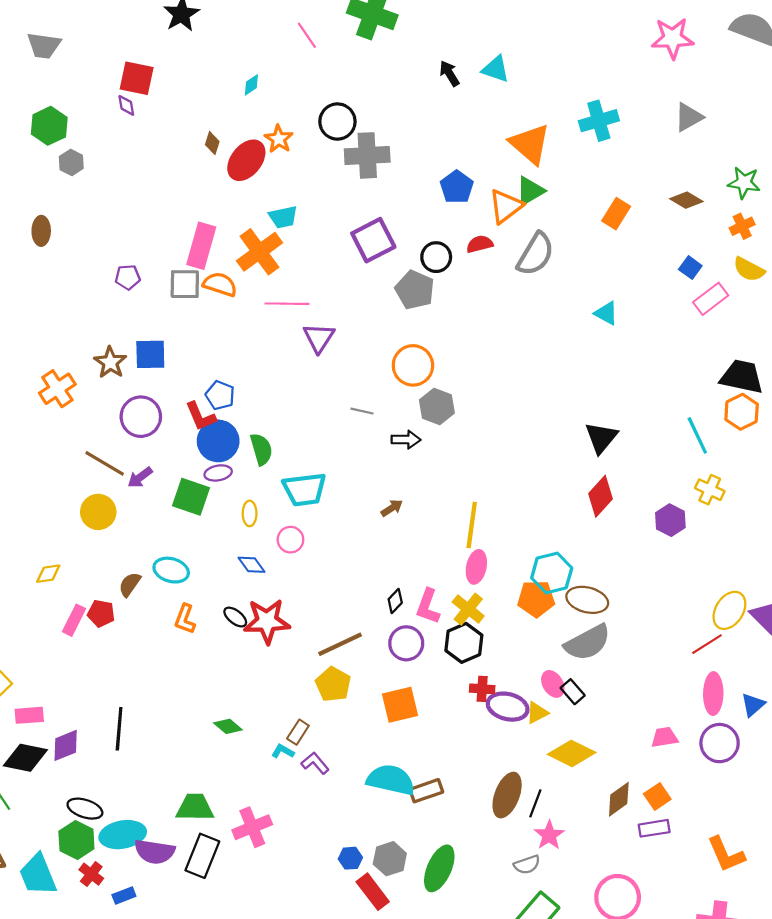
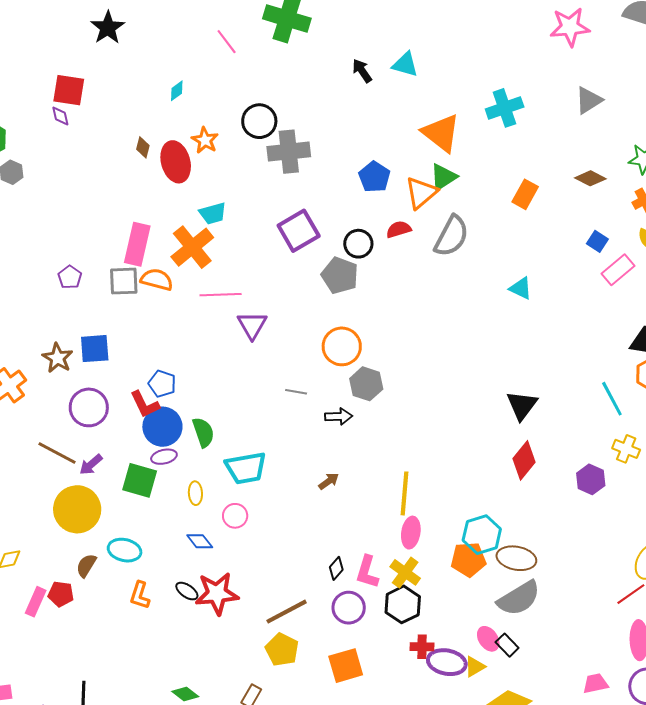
red ellipse: (246, 160) -> (176, 162), turned -51
purple pentagon: (128, 277) -> (70, 277), turned -30
yellow circle: (98, 512) -> (77, 509), moved, size x1.4

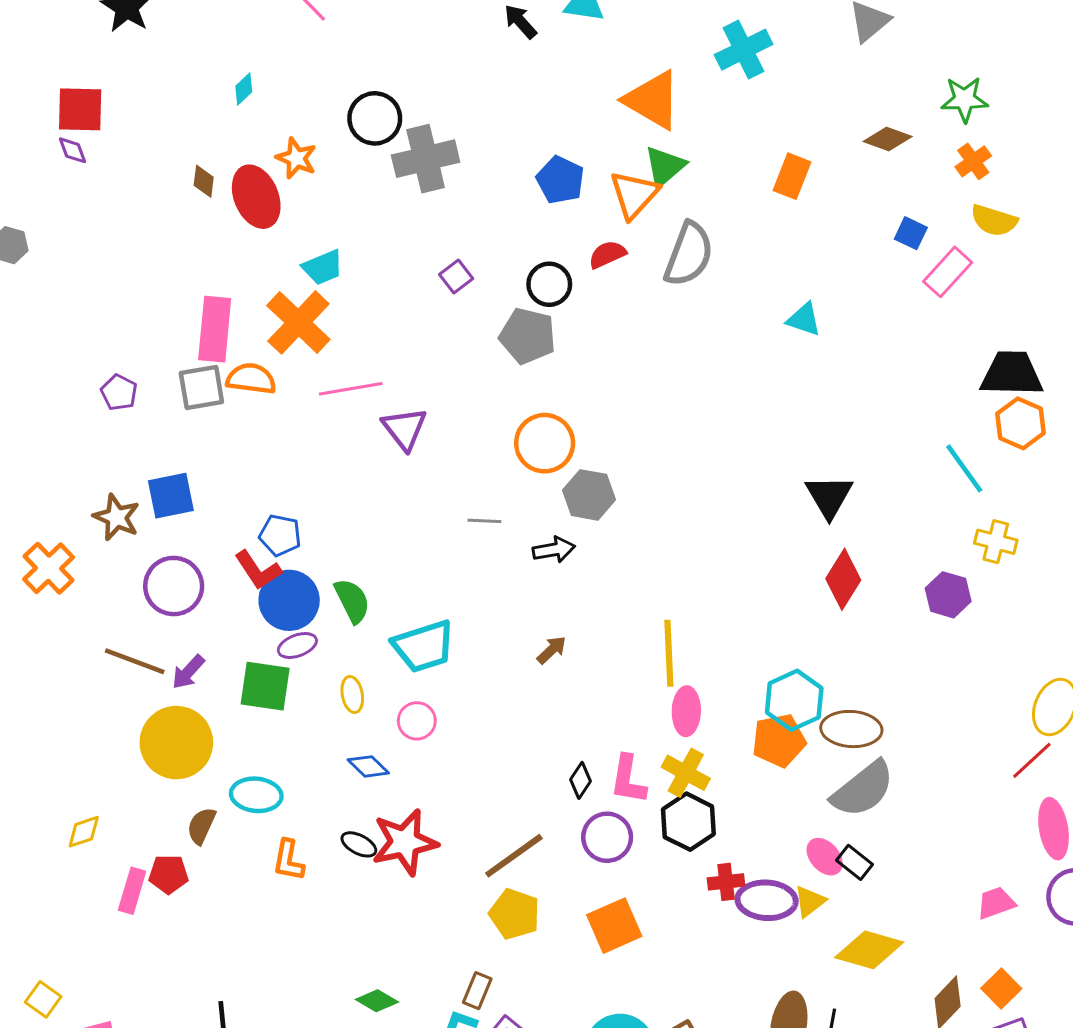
purple square: (299, 231) -> (456, 277), size x0.5

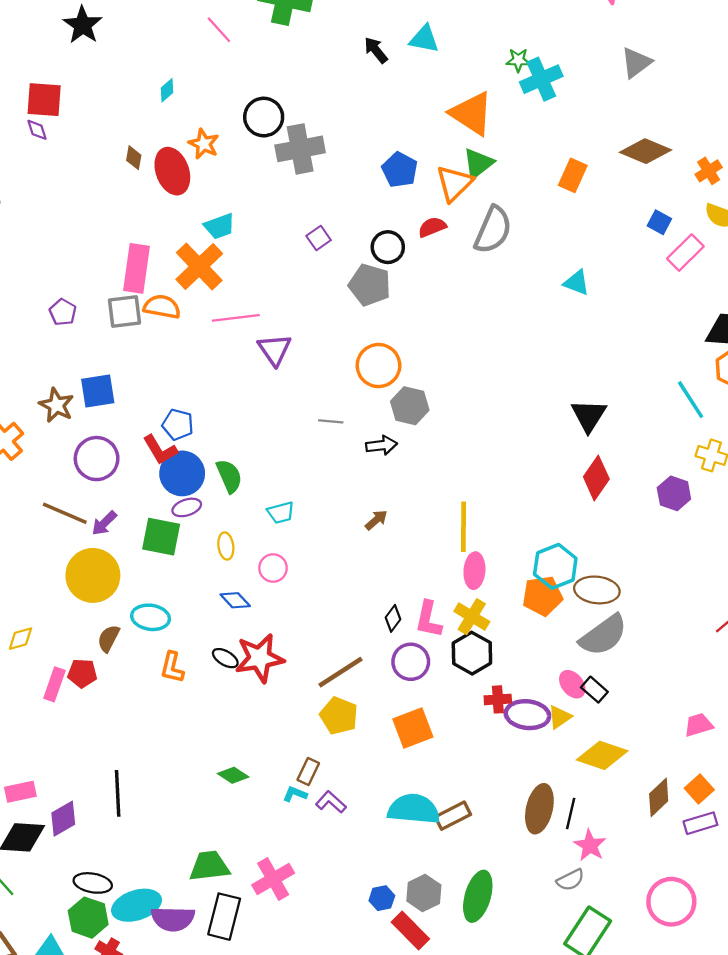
green star: (965, 99) -> (518, 60), moved, size x0.7
brown diamond: (888, 139) -> (646, 151), size x1.4
cyan trapezoid: (424, 646) -> (281, 513), size x0.6

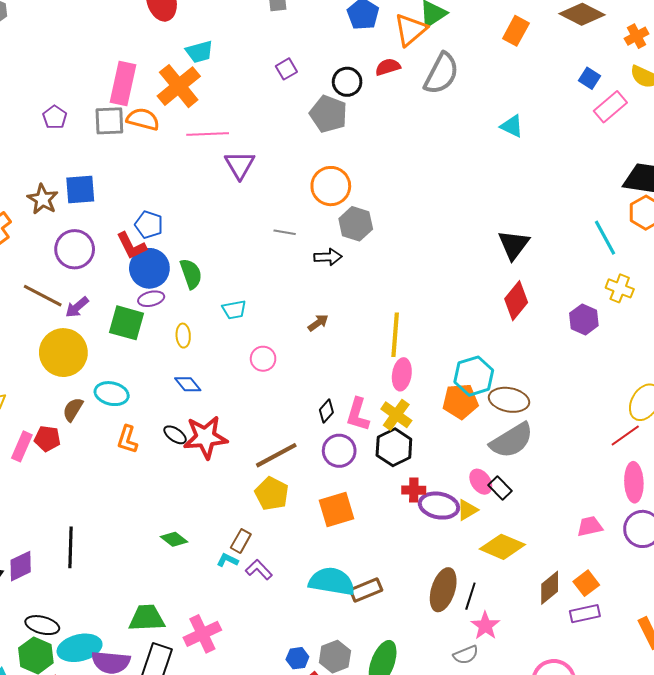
pink circle: (273, 568) -> (263, 359), moved

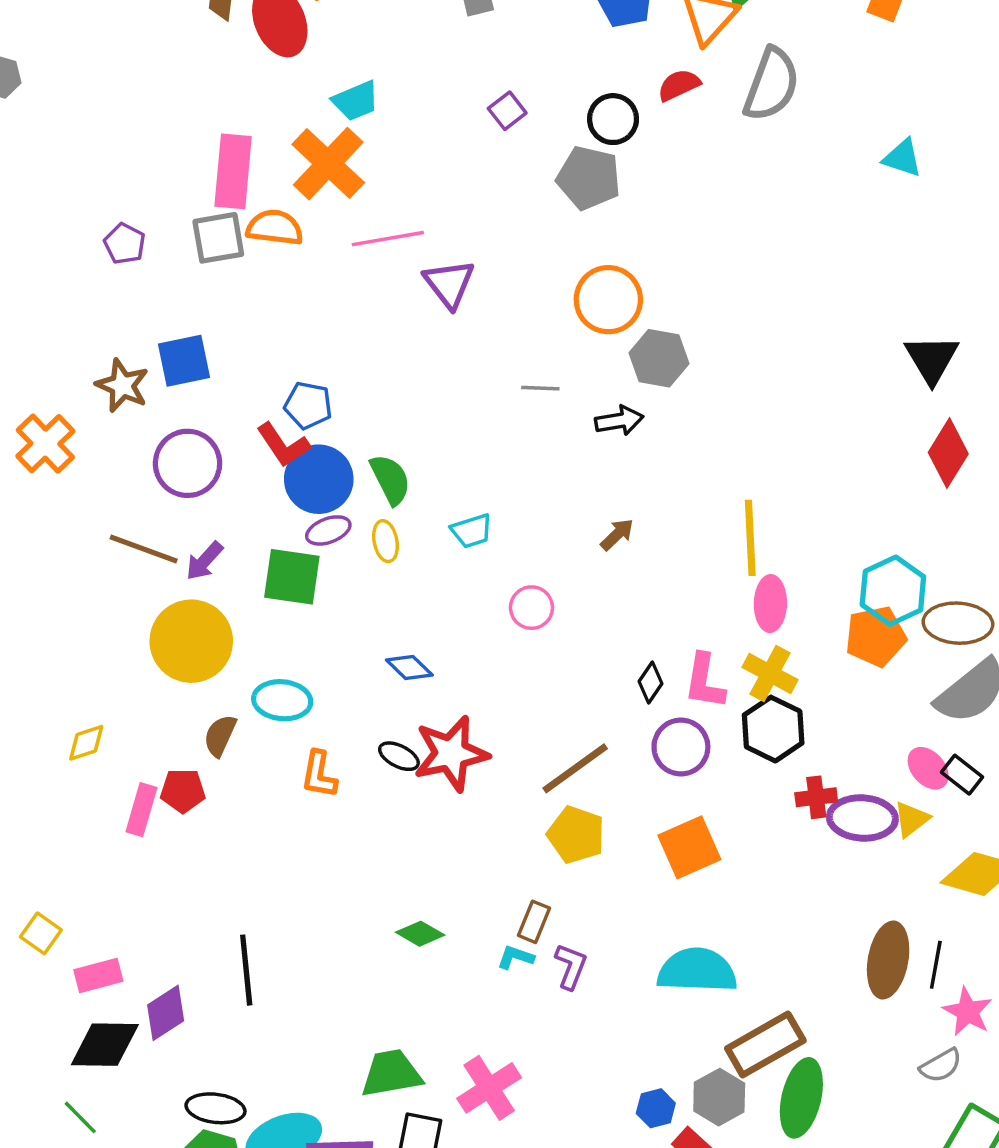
yellow ellipse: (183, 336) -> (386, 541), moved
purple L-shape: (259, 570) -> (571, 966), turned 72
brown rectangle: (366, 590) -> (765, 1045), moved, size x1.4

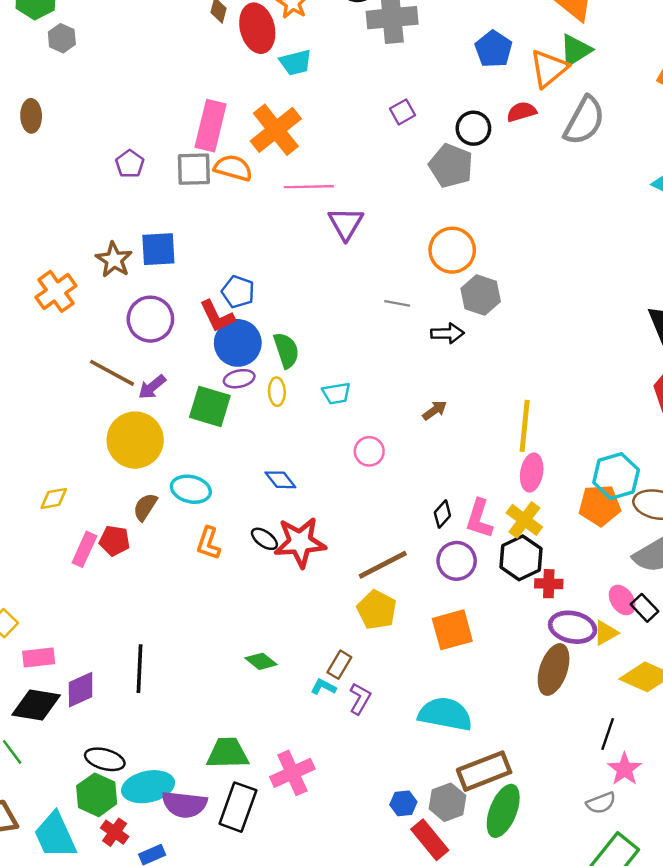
cyan trapezoid: (356, 101) -> (296, 63), moved
red cross: (816, 797) -> (549, 584), moved
brown ellipse: (888, 960) -> (554, 669), moved

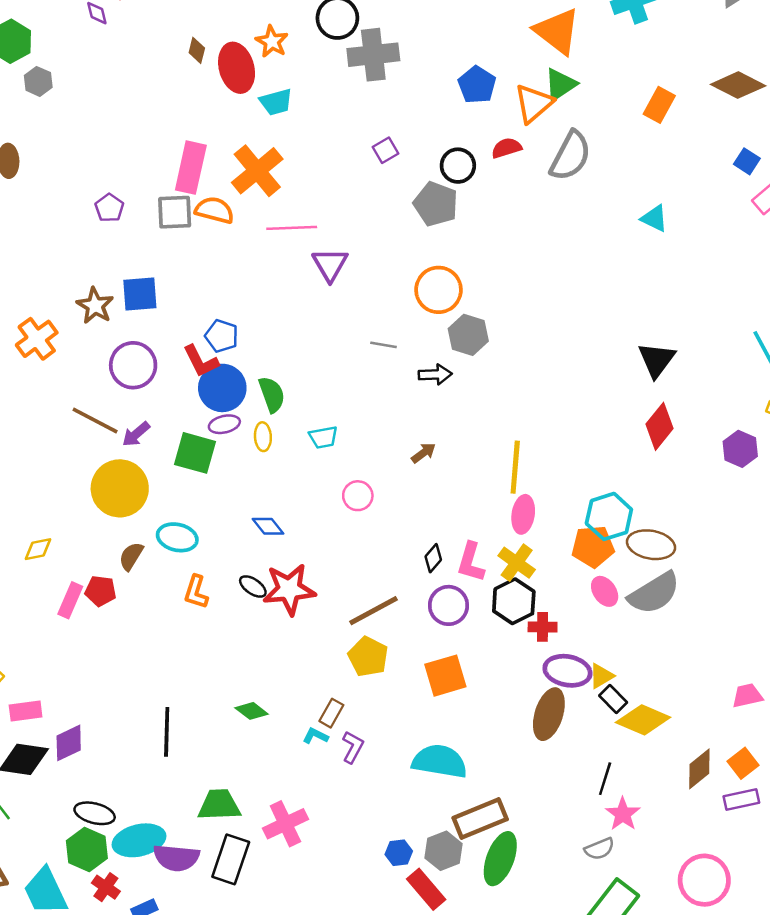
pink ellipse: (622, 600) -> (605, 591), moved
black rectangle: (644, 608) -> (613, 699), moved
black line: (139, 669) -> (167, 732), moved

